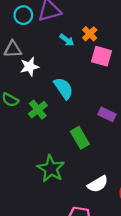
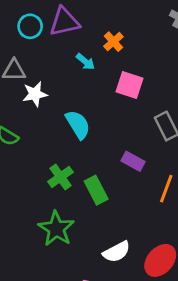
orange cross: (90, 34) -> (113, 42), moved
green cross: (38, 110) -> (60, 177), moved

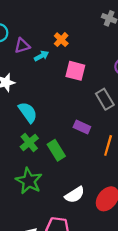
purple triangle: (64, 22) -> (22, 46), moved, size x0.7
cyan arrow: (85, 62) -> (41, 56), turned -64
cyan semicircle: (78, 124) -> (28, 112), moved

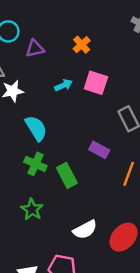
cyan arrow: (41, 56) -> (64, 85), moved
green cross: (29, 142) -> (35, 164), turned -30
green star: (29, 181) -> (32, 209), size x0.7

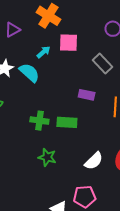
orange cross: (82, 45) -> (48, 16), size x1.6
cyan semicircle: (36, 128) -> (29, 73), moved
green rectangle: (67, 175) -> (67, 122), turned -42

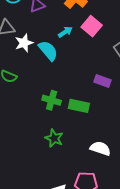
pink square: (69, 43) -> (92, 26), turned 30
white semicircle: (94, 161) -> (100, 148), turned -126

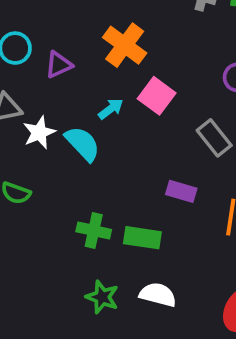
white semicircle: (100, 148) -> (158, 295), moved

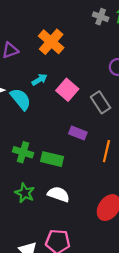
pink square: (157, 96) -> (67, 90), moved

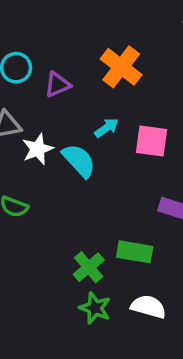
pink square: (67, 90) -> (151, 141), turned -30
green cross: (23, 152) -> (89, 267), moved, turned 36

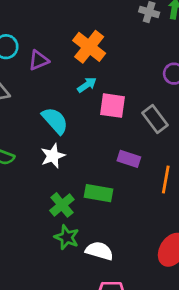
cyan arrow: (107, 128) -> (87, 85), moved
white star: (38, 149) -> (53, 156), moved
white semicircle: (148, 307) -> (99, 251), moved

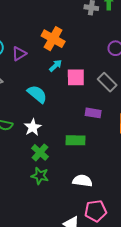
white star: (53, 156) -> (33, 127), moved
green cross: (62, 205) -> (40, 152), moved
green star: (67, 237) -> (40, 176), moved

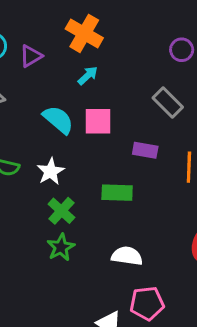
pink square: (76, 77) -> (98, 121), moved
green star: (40, 176) -> (61, 247), turned 30

